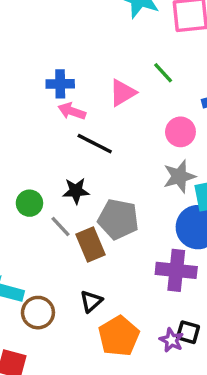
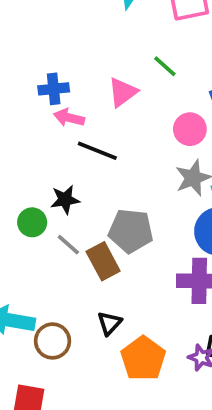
black star: (76, 191) -> (65, 200), moved

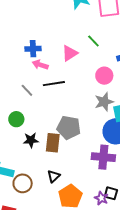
black line: (97, 151) -> (54, 84), turned -35
black star: (65, 200) -> (31, 140), moved
gray line: (68, 245) -> (27, 90), moved
brown rectangle: (103, 261) -> (53, 143), turned 30

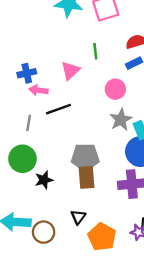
green line: (93, 41) -> (95, 51), turned 48
gray line: (27, 90) -> (29, 123), turned 64
green circle: (16, 119) -> (23, 159), size x1.5
brown rectangle: (53, 143) -> (86, 177), moved

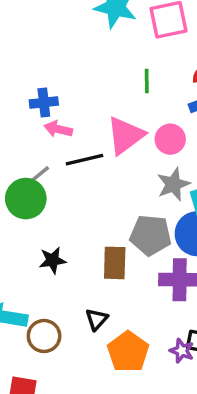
pink triangle: (70, 71) -> (125, 135), moved, size x1.4
gray line: (29, 123) -> (39, 175), turned 35
gray pentagon: (85, 157) -> (150, 235), moved
green circle: (23, 159) -> (26, 199), moved

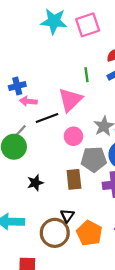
green line: (147, 81) -> (87, 75), moved
pink circle: (170, 139) -> (73, 136), moved
brown circle: (44, 336) -> (55, 233), moved, size x1.4

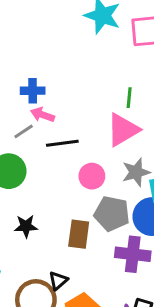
pink triangle: (70, 100) -> (123, 130), moved
gray line: (20, 131) -> (24, 131), moved

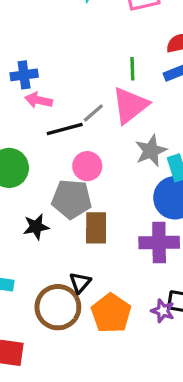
gray line: (24, 131) -> (93, 113), moved
pink circle: (92, 176) -> (87, 166), moved
gray pentagon: (112, 214) -> (72, 199), moved

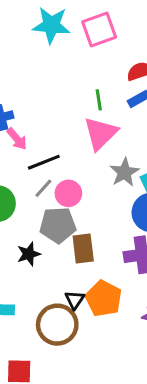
pink arrow: (39, 100) -> (17, 139), turned -135
gray line: (93, 113) -> (43, 188), moved
orange pentagon: (111, 313) -> (104, 298), moved

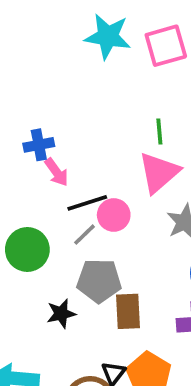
pink circle: (68, 193) -> (114, 215), moved

